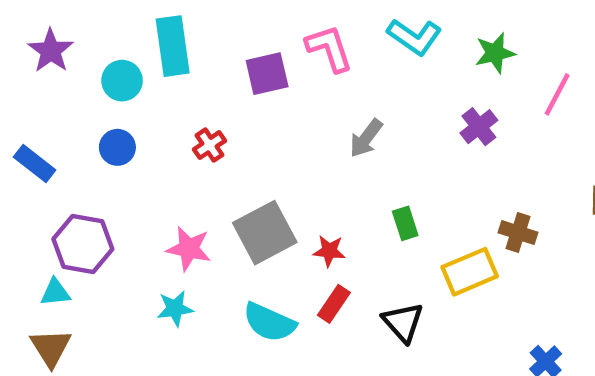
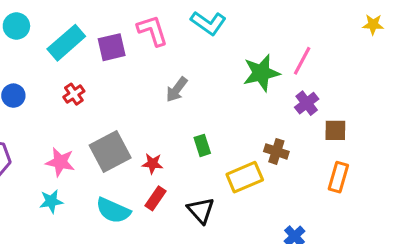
cyan rectangle: (173, 46) -> (66, 43), moved, turned 57
green star: (495, 53) -> (261, 73), moved, size x1.4
cyan circle: (122, 81) -> (16, 26), moved
purple cross: (479, 127) -> (307, 103), moved

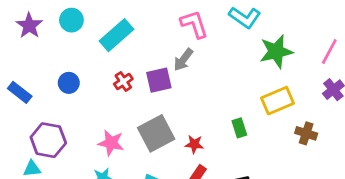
purple square: (112, 47) -> (159, 80), moved
green star: (261, 73) -> (276, 51), moved
gray arrow: (177, 90) -> (183, 60), moved
yellow rectangle: (245, 177) -> (277, 101), moved

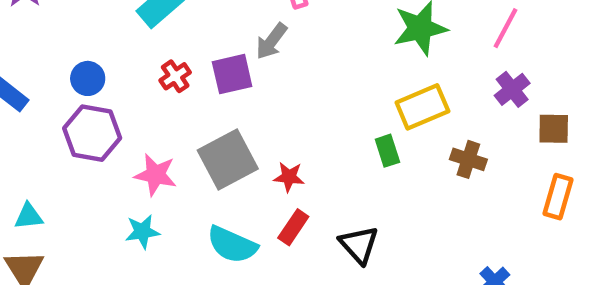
green rectangle: (239, 128) -> (387, 151), moved
purple hexagon: (48, 140) -> (92, 133), moved

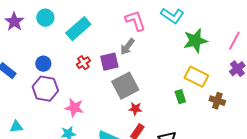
yellow rectangle: (422, 107) -> (196, 77), turned 50
gray square: (228, 159) -> (125, 86), moved

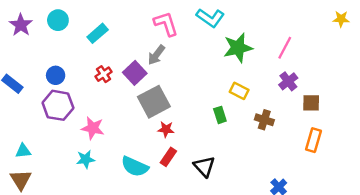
cyan rectangle: (78, 29) -> (98, 33), size x0.7
purple square: (109, 62) -> (135, 73), turned -30
yellow rectangle: (196, 77) -> (239, 91), size x0.7

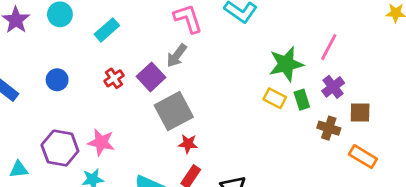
green star: (238, 48) -> (286, 64), moved
purple hexagon: (58, 105) -> (60, 148), moved
green rectangle: (220, 115) -> (302, 100), moved
brown cross: (264, 120) -> (329, 128), moved
orange rectangle: (313, 140) -> (363, 157), turned -75

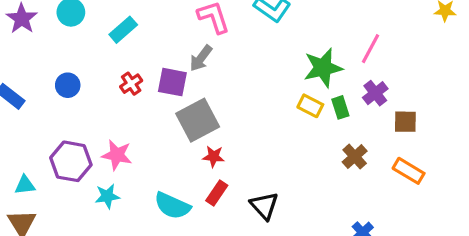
purple square: (151, 77) -> (172, 82), turned -36
brown cross: (329, 128) -> (355, 157), moved, turned 30

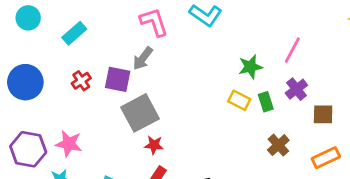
green star: (323, 68) -> (250, 67), size x0.7
blue circle: (68, 85) -> (25, 82), size x1.6
orange rectangle: (409, 171) -> (326, 158), turned -56

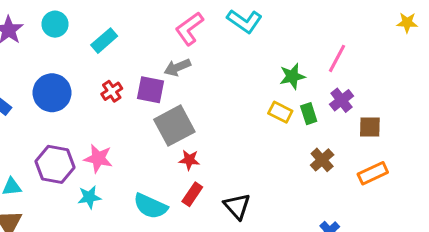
pink L-shape: (154, 22) -> (189, 29), turned -108
gray arrow: (143, 58) -> (177, 67), turned 30

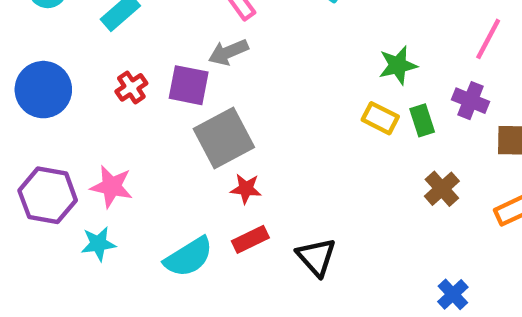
pink line: (337, 58) -> (488, 39), moved
purple cross: (342, 100) -> (471, 101), turned -30
red rectangle: (192, 194) -> (250, 239), turned 30
cyan semicircle: (150, 206) -> (189, 257), turned -56

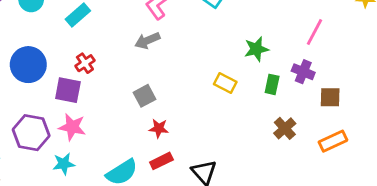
purple square: (189, 85) -> (68, 90), moved
yellow rectangle: (380, 118) -> (225, 83), moved
green rectangle: (422, 120) -> (272, 84), turned 30
gray square: (224, 138) -> (144, 96), size x0.6

